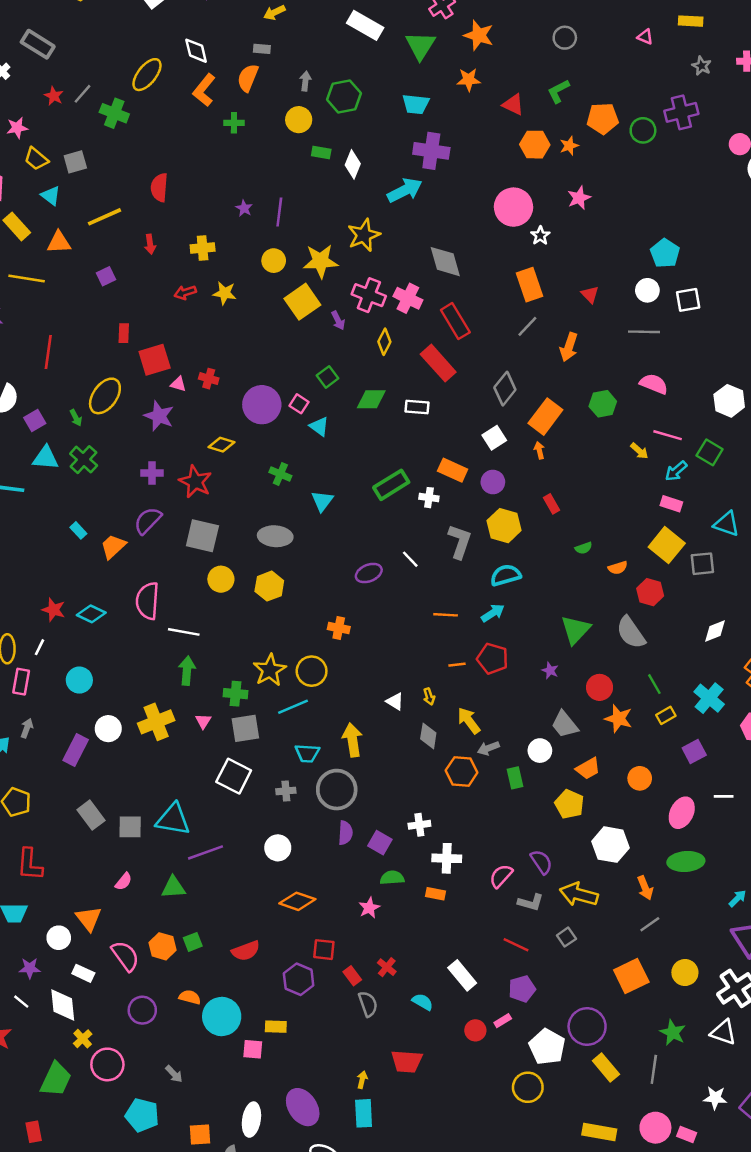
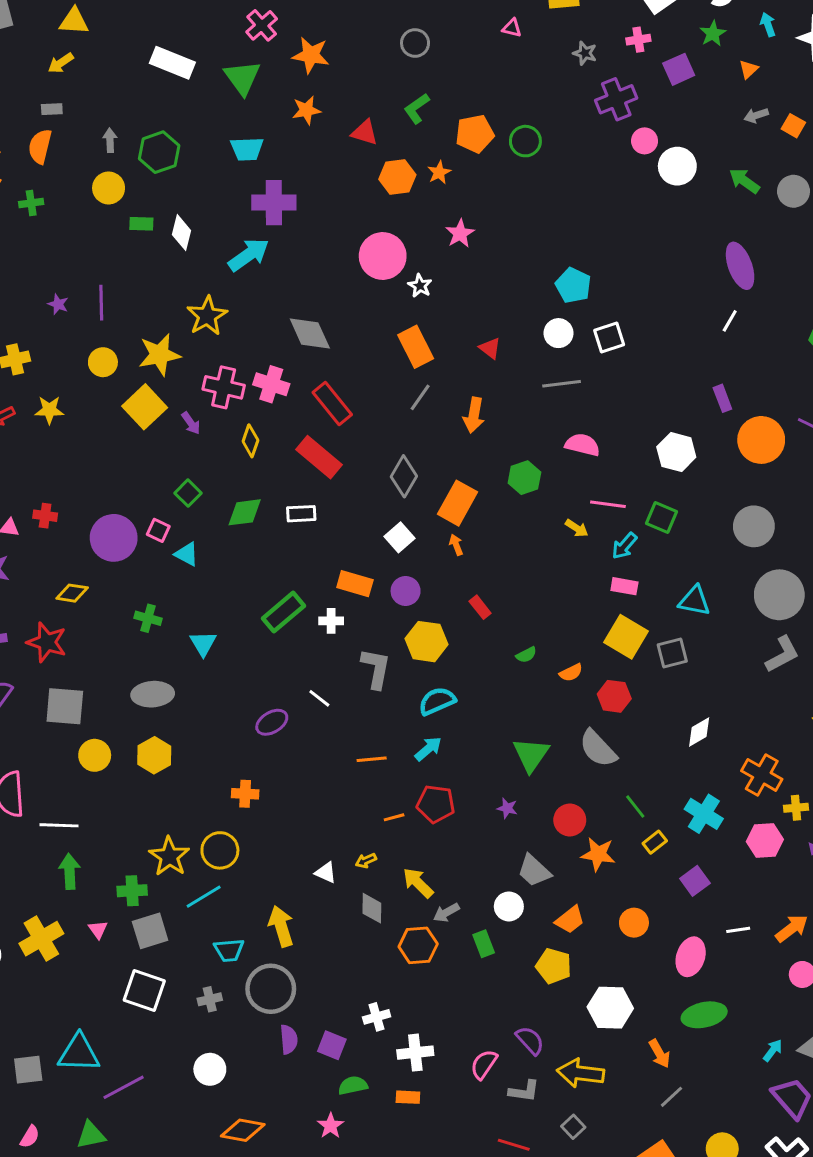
purple cross: (681, 112) -> (616, 99), moved
yellow arrow: (429, 696) -> (366, 861), turned 91

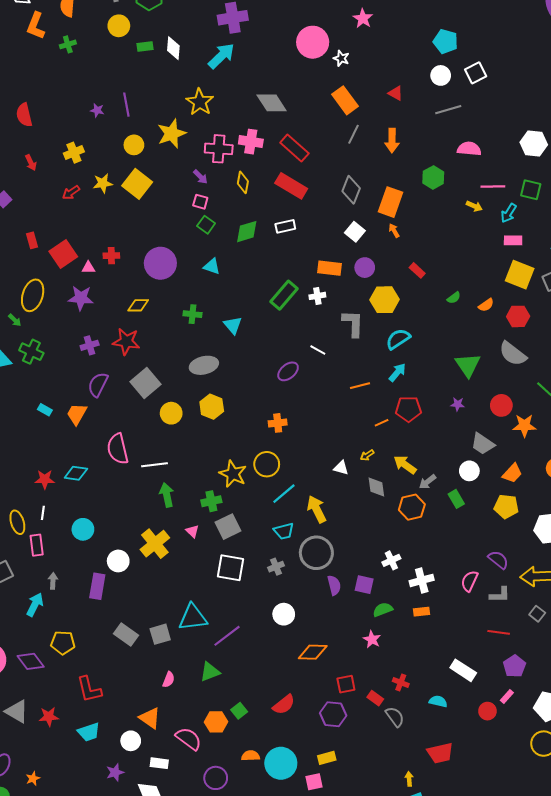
yellow square: (145, 407) -> (137, 184), moved
pink square: (158, 530) -> (200, 202), moved
gray square: (65, 706) -> (145, 383), turned -36
cyan line: (204, 897) -> (284, 494), moved

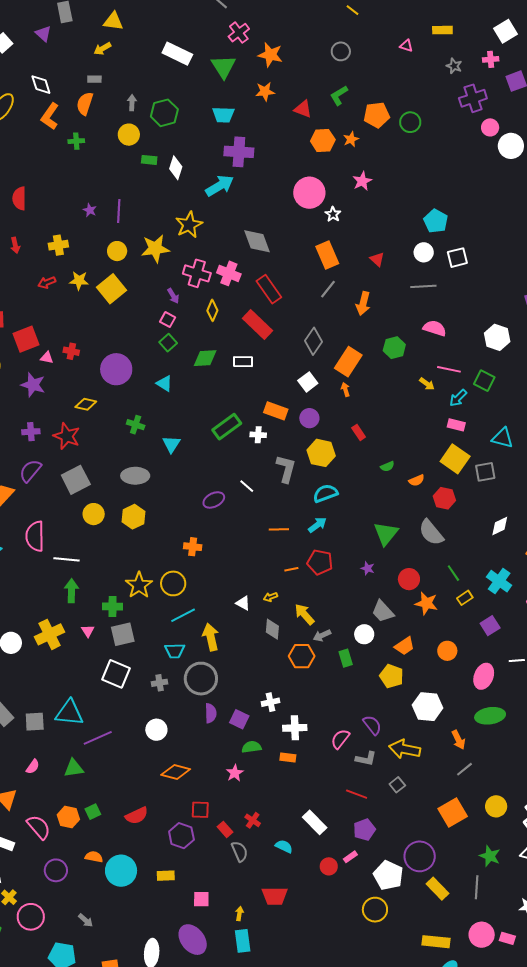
pink square: (314, 782) -> (201, 899), moved

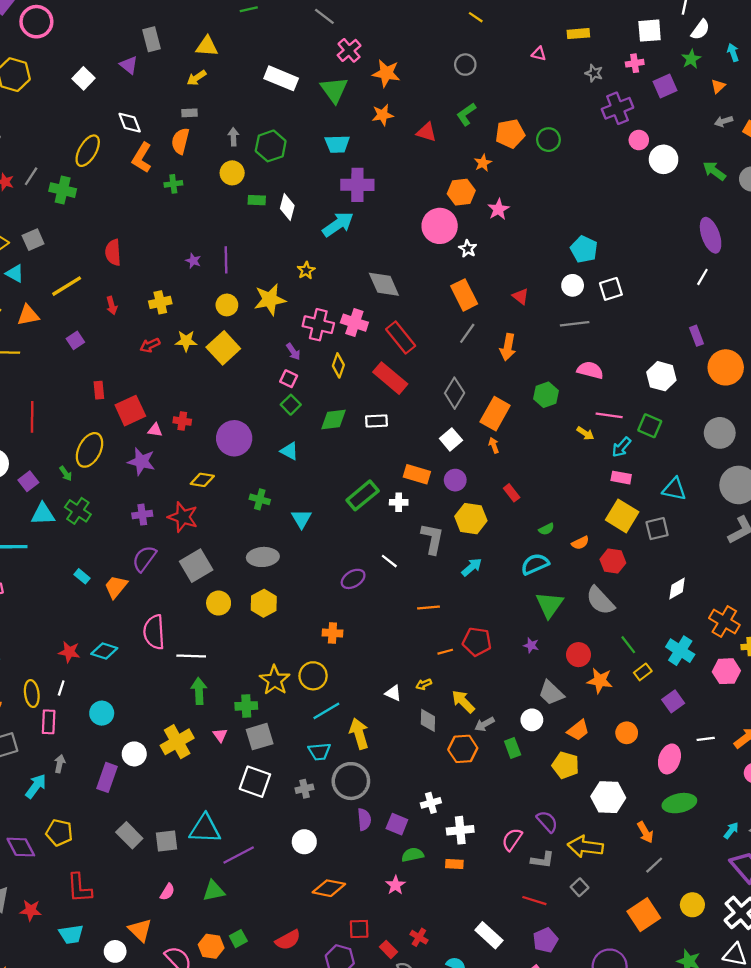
white square: (505, 31) -> (650, 31), turned 30
orange hexagon: (323, 140) -> (461, 192), moved
yellow star: (189, 225) -> (306, 270), size x0.6
cyan semicircle: (325, 493) -> (535, 564), moved
cyan arrow: (317, 525) -> (472, 567), moved

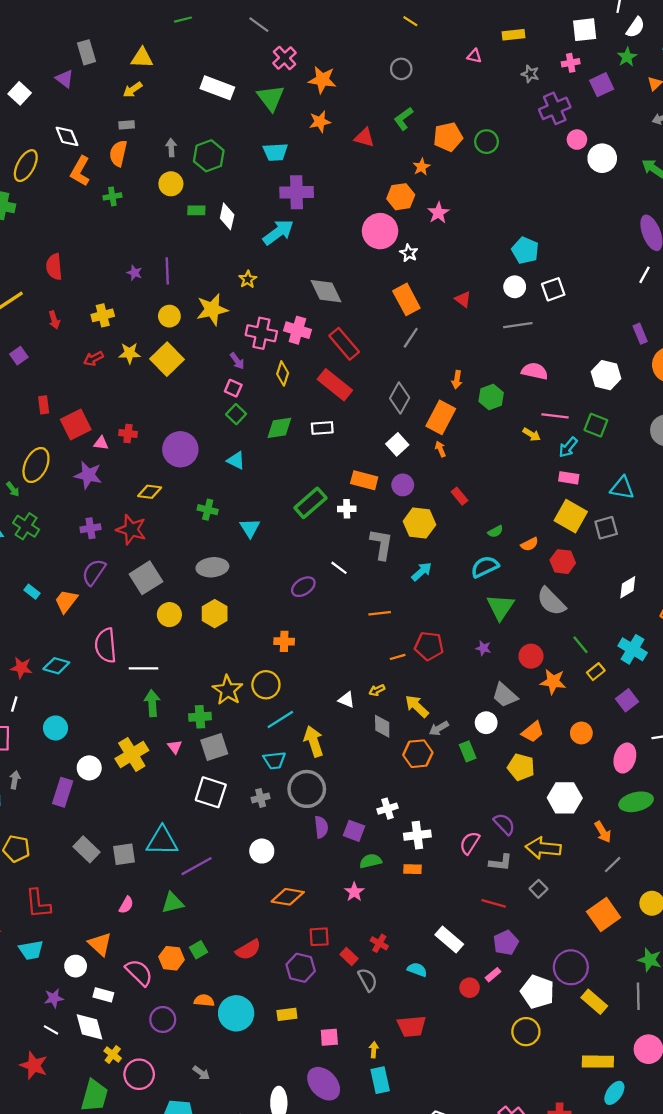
orange arrow: (508, 347) -> (457, 380), moved, size x0.7

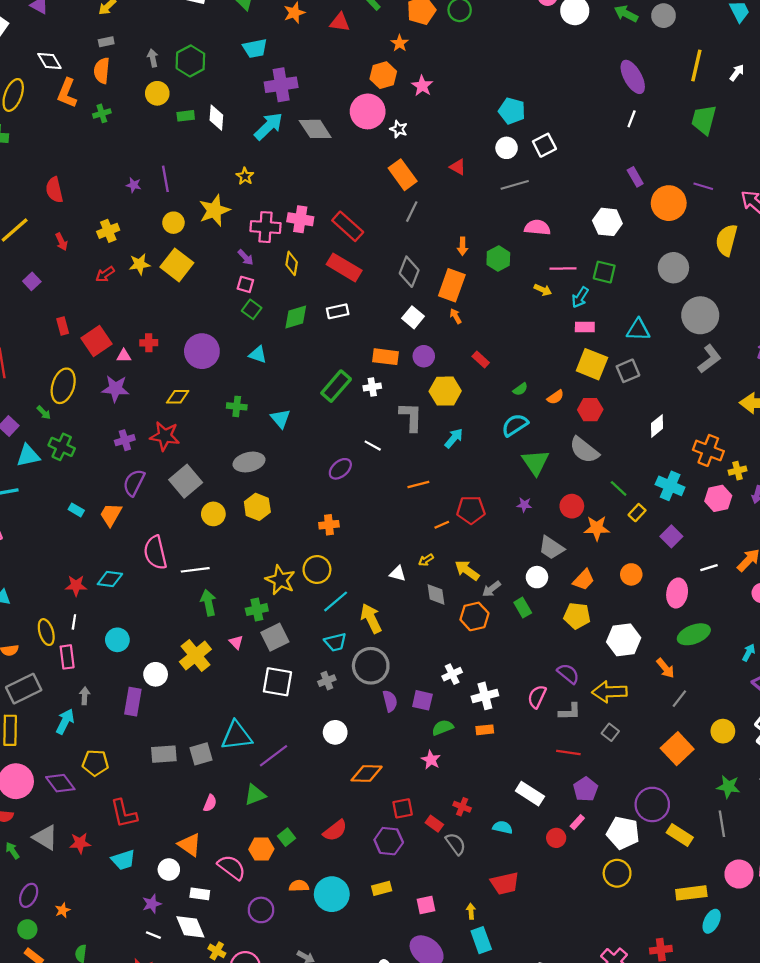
gray diamond: (326, 291) -> (315, 129), moved
gray rectangle: (87, 849) -> (164, 754), turned -40

